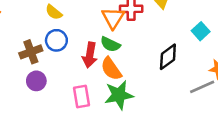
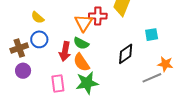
cyan square: (201, 31) -> (152, 35), turned 32

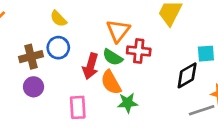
red cross: (98, 16) -> (139, 51), moved
black diamond: (126, 54) -> (187, 75), moved
green star: (87, 83) -> (128, 103), moved, size x0.7

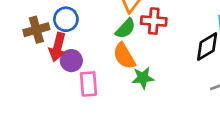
green semicircle: (113, 57) -> (125, 29), turned -78
red arrow: (91, 66) -> (58, 47), moved
purple circle: (34, 87) -> (71, 61), moved

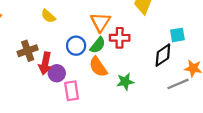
blue circle: (66, 19) -> (76, 46), moved
green star: (143, 78) -> (125, 82), moved

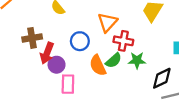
green semicircle: (98, 45) -> (114, 60), moved
black diamond: (163, 55) -> (162, 78), moved
green star: (125, 82) -> (137, 60), moved

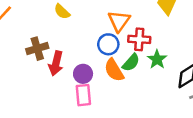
blue circle: (80, 41) -> (108, 44), moved
green star: (137, 60) -> (157, 59), turned -30
purple circle: (57, 65) -> (83, 74), moved

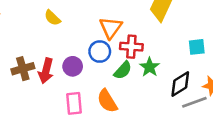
brown cross: (37, 49) -> (23, 69), moved
orange semicircle: (114, 70) -> (107, 101), moved
purple circle: (83, 74) -> (73, 66), moved

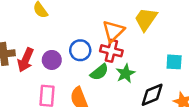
orange triangle: (111, 28) -> (113, 31), moved

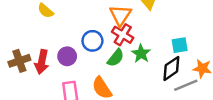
red cross: (111, 51) -> (123, 35), turned 30
cyan square: (174, 62) -> (180, 45), moved

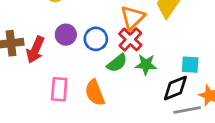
green star: (141, 54) -> (146, 64), turned 30
purple circle: (67, 56) -> (66, 35), moved

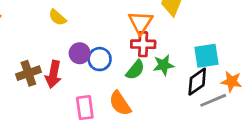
blue circle: (96, 39) -> (100, 59), moved
red cross: (130, 39) -> (143, 44), turned -30
cyan square: (190, 65) -> (206, 56), size x1.4

